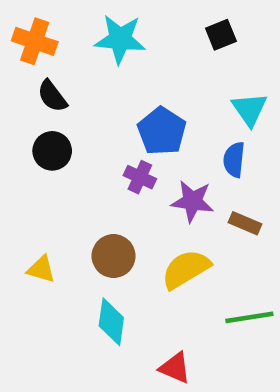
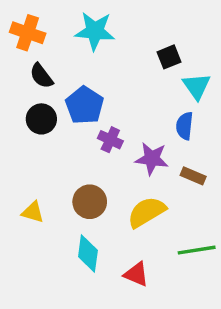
black square: (221, 35) -> (169, 57), moved
blue pentagon: (162, 131) -> (84, 105), moved
red triangle: (175, 368) -> (136, 274), moved

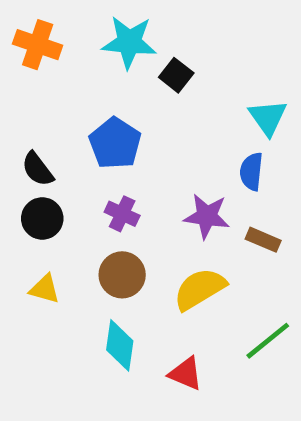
black square: (169, 57) -> (176, 75), moved, turned -30
black semicircle: (41, 76) -> (38, 169), moved
black circle: (41, 119) -> (42, 218), moved
purple cross: (110, 140) -> (122, 214), moved
green line: (197, 250) -> (268, 341), turned -30

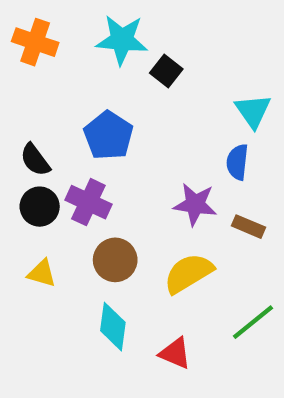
purple cross: (122, 214) -> (88, 202), moved, size x1.4

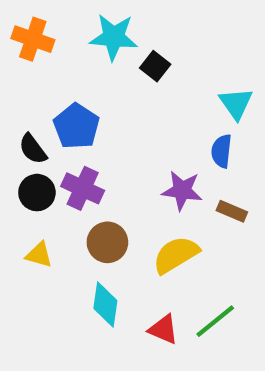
blue pentagon: (108, 135) -> (76, 126), moved
green line: (253, 322) -> (215, 321), moved

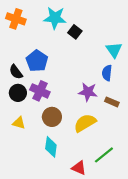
red triangle: (163, 329) -> (79, 168), moved

